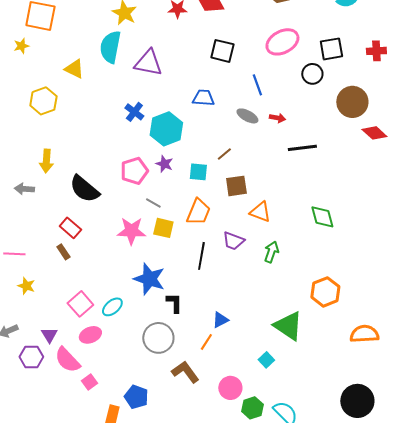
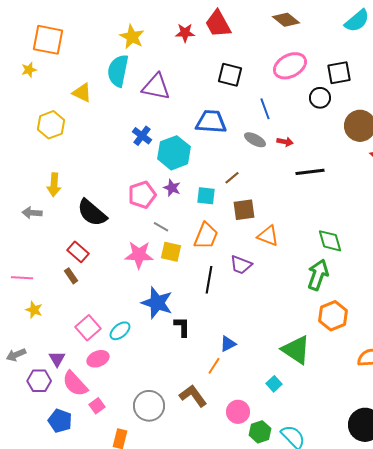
blue trapezoid: (203, 98) -> (211, 122), size x1.4
green arrow: (271, 252) -> (318, 275), moved, size x1.4
gray circle: (158, 338) -> (149, 406), moved
blue pentagon: (136, 397) -> (60, 421), moved

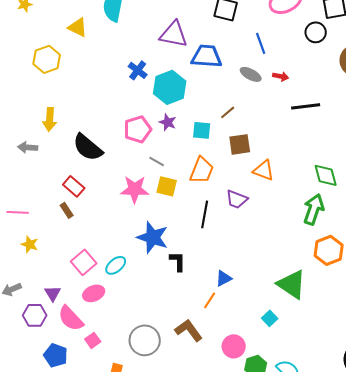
purple triangle: (156, 87) -> (174, 34), moved

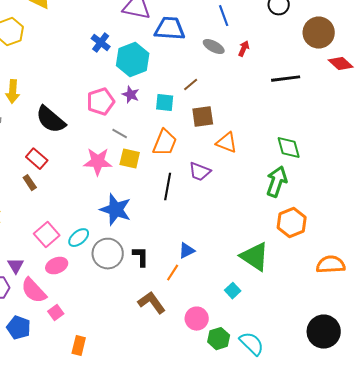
red arrow: (281, 76) -> (244, 49), turned -77
black line: (306, 106) -> (286, 79), moved
black L-shape: (178, 261) -> (141, 257), moved
gray circle: (145, 340) -> (108, 254), moved

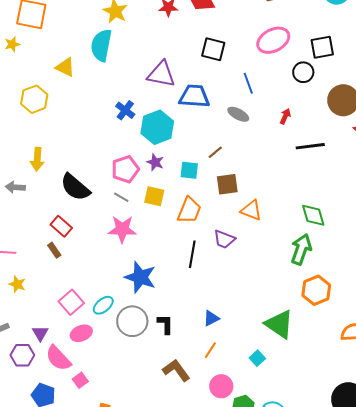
red arrow: (244, 49) -> (285, 116), moved
gray line: (120, 134) -> (121, 197), moved
yellow square: (130, 159) -> (154, 196), moved
orange line: (173, 273) -> (210, 350), moved

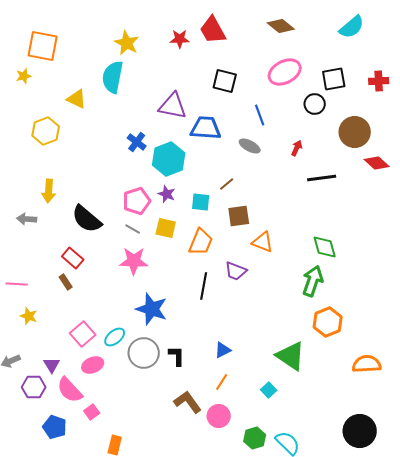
pink circle: (221, 386) -> (219, 416), moved

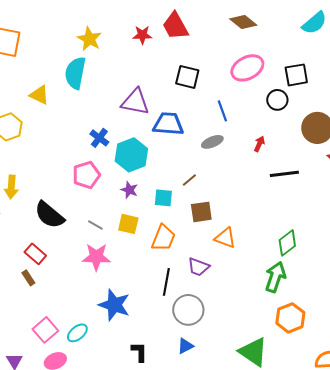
gray ellipse: (250, 146) -> (212, 142), turned -50
pink pentagon: (137, 201) -> (86, 175), moved
green diamond: (325, 247) -> (287, 243), turned 68
gray circle: (144, 353) -> (188, 310), moved

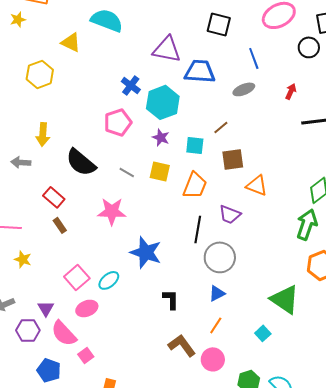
cyan semicircle: (75, 73) -> (107, 20), turned 100
red rectangle: (35, 254) -> (54, 197), moved
pink star: (96, 257) -> (112, 211), moved

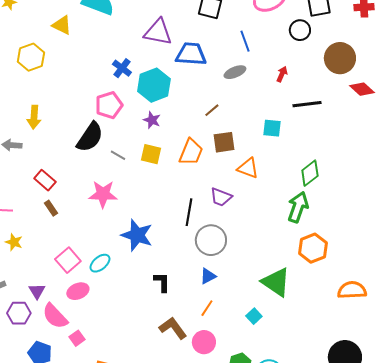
cyan square: (195, 145) -> (272, 128), moved
black semicircle: (81, 162) -> (90, 137), moved, turned -96
orange trapezoid: (195, 185) -> (191, 152), moved

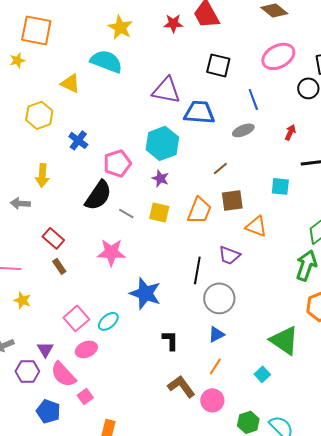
blue cross: (122, 68) -> (78, 140), moved

